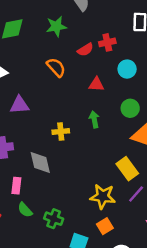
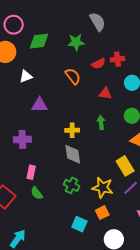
gray diamond: (40, 163) -> (73, 154), moved
green cross: (54, 219) -> (71, 185), moved

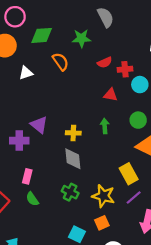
red cross: (117, 59) -> (125, 69), moved
orange semicircle: (73, 76) -> (61, 62), moved
purple triangle: (40, 105) -> (39, 125), moved, turned 36

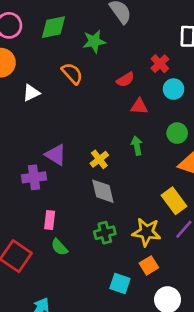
green diamond: (42, 35) -> (54, 27), moved
red semicircle: (105, 62) -> (125, 80), moved
red cross: (125, 69) -> (160, 64), moved, turned -32
yellow cross: (73, 133) -> (99, 159), turned -32
green cross: (70, 192) -> (105, 233), turned -35

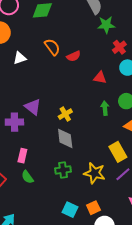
green star: (94, 41) -> (106, 25), moved
red semicircle: (125, 80) -> (74, 56), moved
green arrow: (137, 146) -> (105, 108), moved
orange square: (149, 265) -> (93, 208), moved

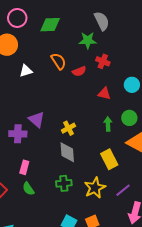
green star: (106, 25) -> (88, 40), moved
red cross: (119, 47) -> (103, 61), moved, turned -32
yellow rectangle: (118, 152) -> (109, 159), moved
yellow star: (95, 173) -> (95, 188), turned 30

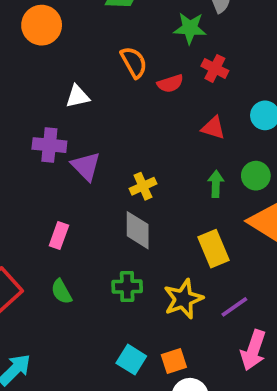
white triangle: (26, 71) -> (78, 96), moved
purple cross: (18, 134) -> (49, 145), moved
pink rectangle: (24, 167) -> (59, 236), moved

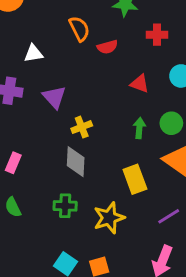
red cross: (215, 68) -> (157, 35), moved, turned -30
purple triangle: (86, 166) -> (54, 97), moved
purple line: (234, 307) -> (169, 216), moved

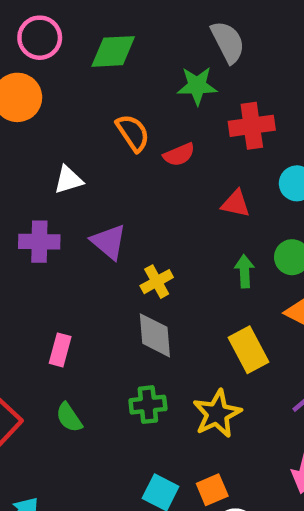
red cross: (157, 35) -> (252, 126), size x1.4

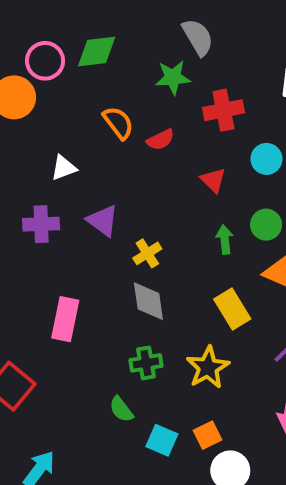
pink circle: (40, 38) -> (45, 61), moved
red triangle: (236, 204) -> (213, 180), turned 36
pink rectangle: (60, 350) -> (65, 319), size x1.5
green semicircle: (69, 417) -> (121, 409), moved

